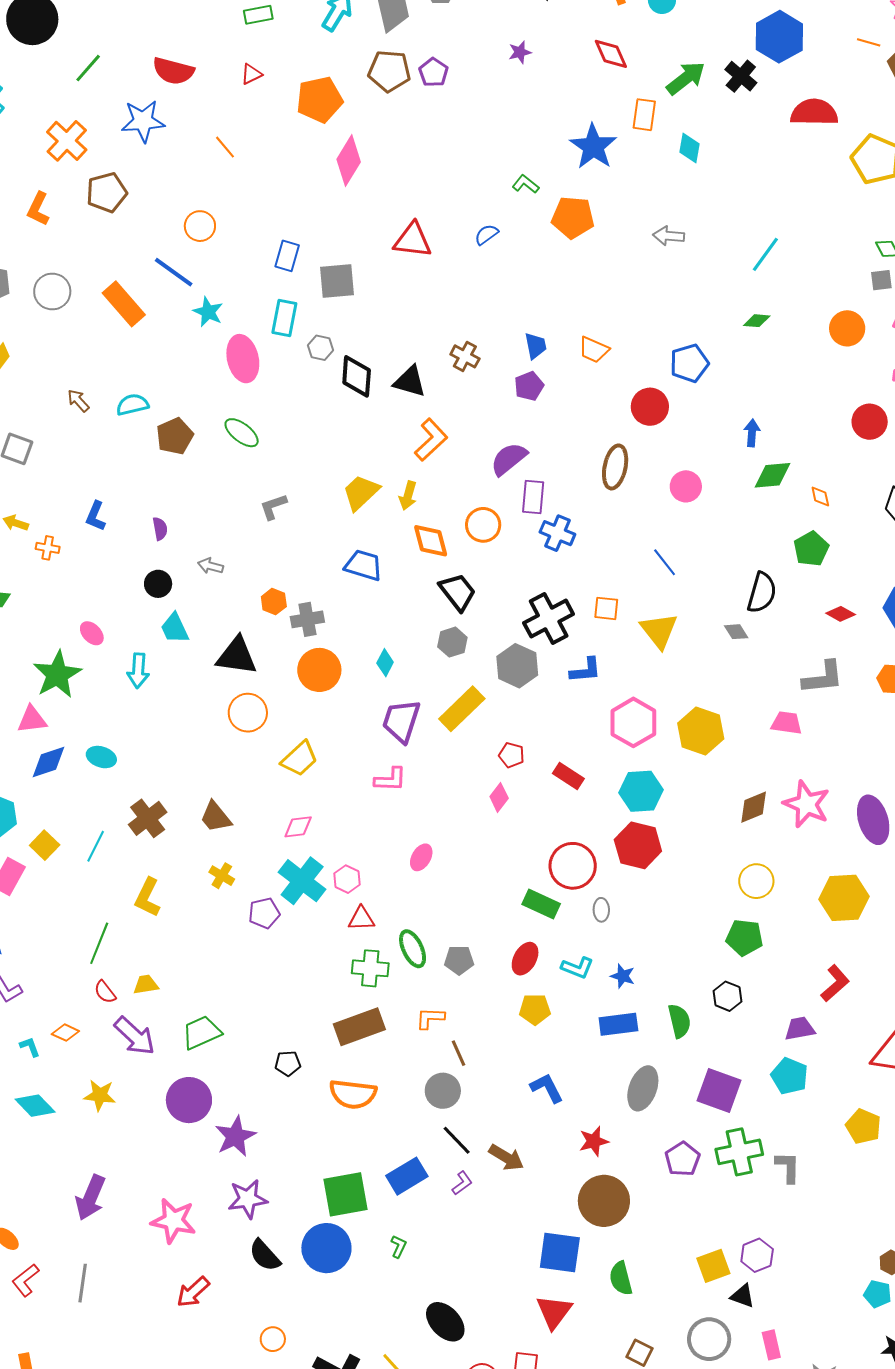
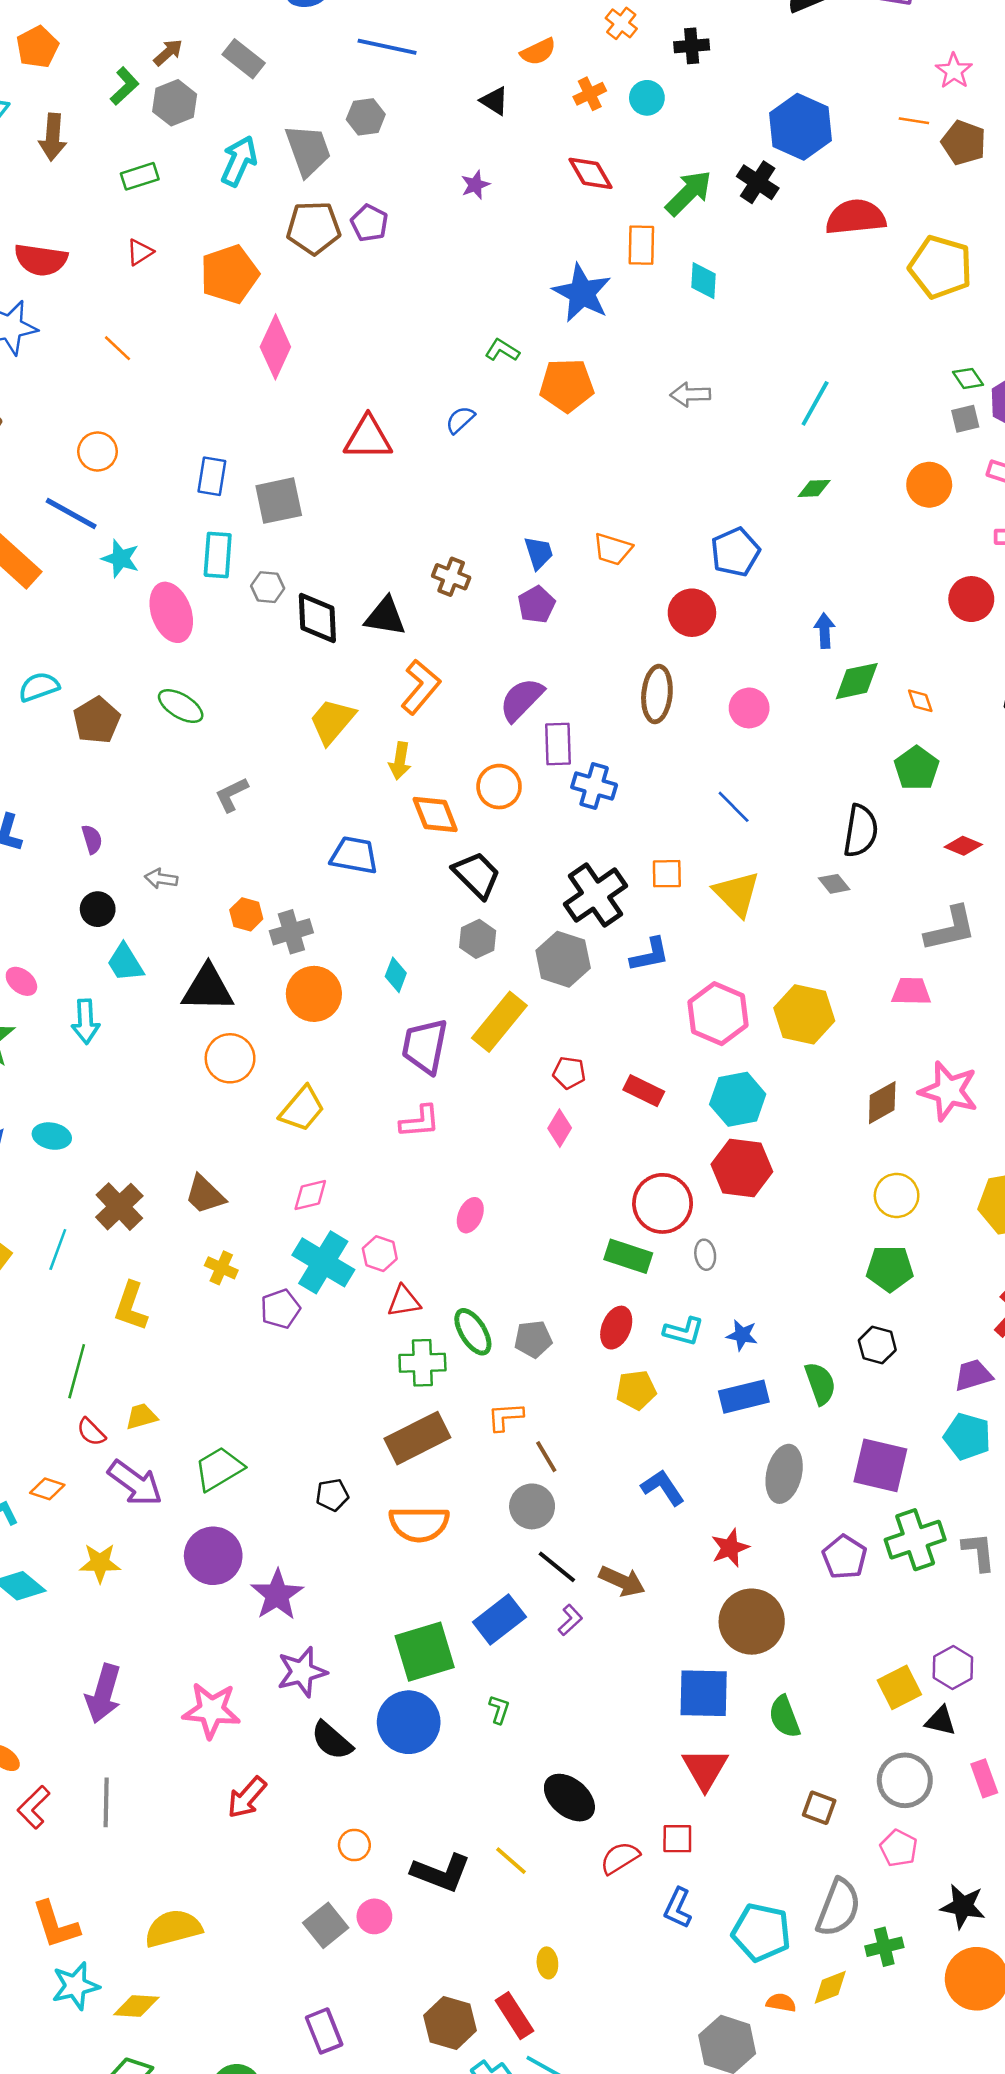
yellow trapezoid: (361, 492) -> (332, 721), moved

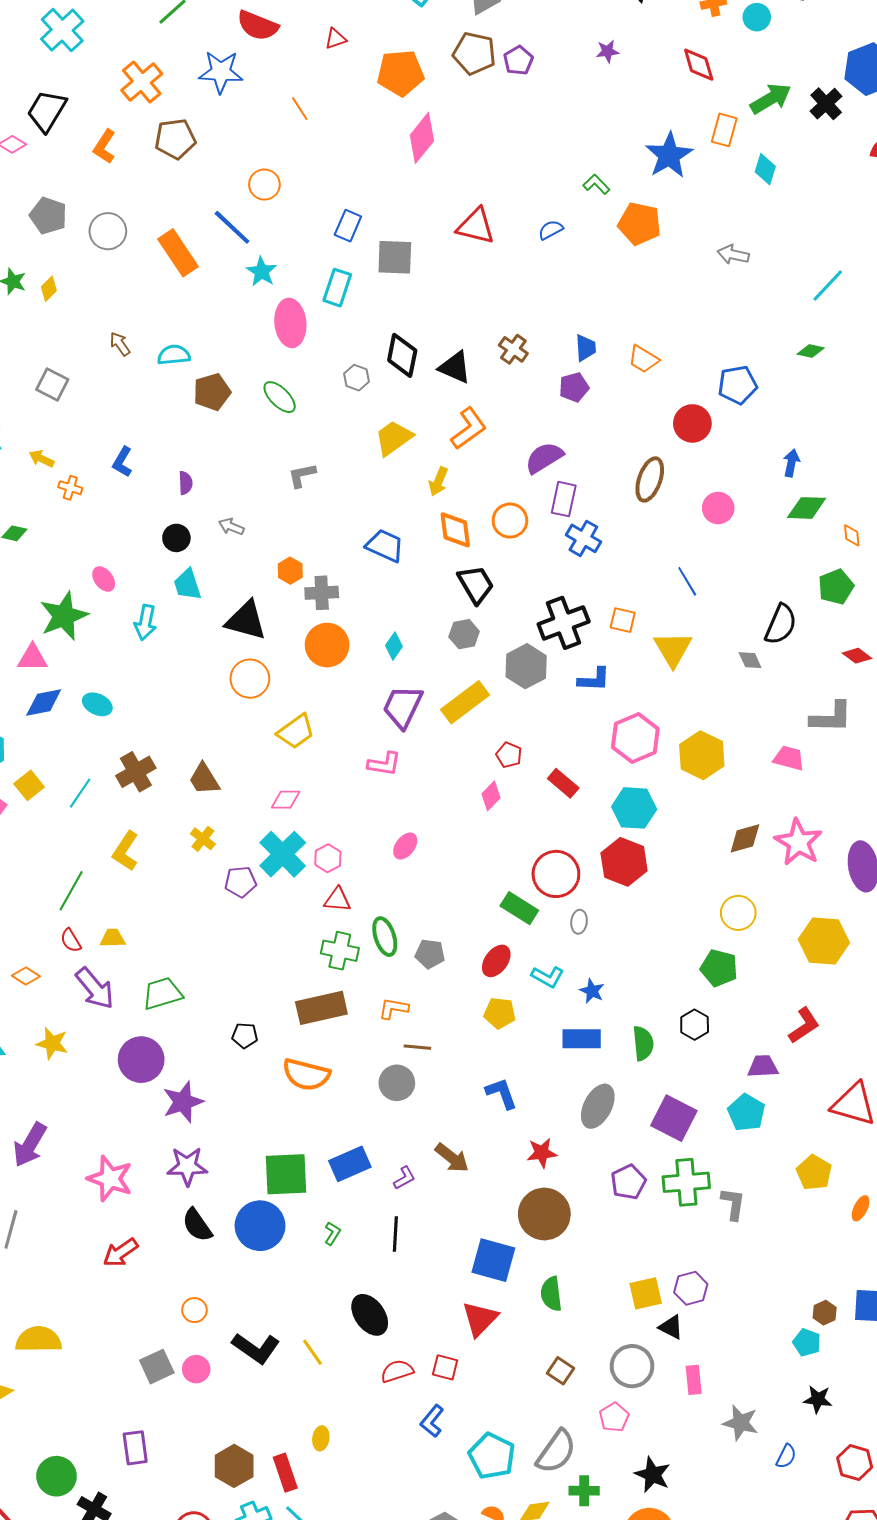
gray hexagon: (268, 587) -> (356, 378), moved
brown line: (546, 1457) -> (417, 1047), turned -68
black line: (557, 1567) -> (395, 1234), moved, turned 40

